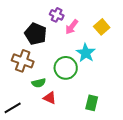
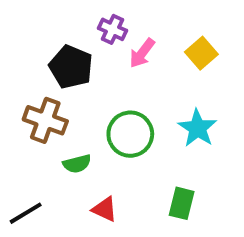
cyan star: (86, 53) -> (197, 128), moved
red triangle: (50, 98) -> (105, 209), moved

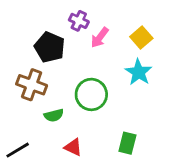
cyan star: (197, 128) -> (139, 72), moved

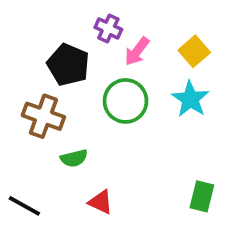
green circle: (91, 94) -> (125, 101), moved
green rectangle: (127, 143) -> (202, 196), moved
black line: (18, 150) -> (24, 206), turned 60

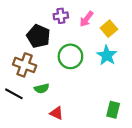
purple cross: (108, 28) -> (61, 16), turned -32
pink arrow: (137, 51) -> (86, 19), moved
black line: (24, 206) -> (14, 94), moved

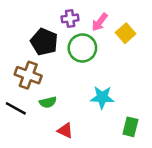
cyan star: (107, 55) -> (102, 97), moved, turned -30
green circle: (70, 56) -> (82, 48), moved

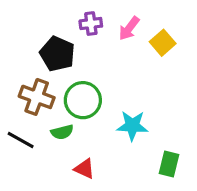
green circle: (82, 48) -> (83, 100), moved

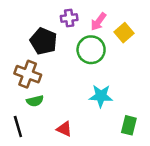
green circle: (83, 100) -> (91, 50), moved
green semicircle: (62, 132) -> (35, 101), moved
black line: (21, 140) -> (18, 127), moved, turned 45

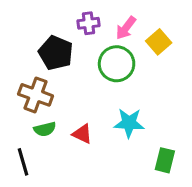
red triangle: (64, 129) -> (82, 134), moved

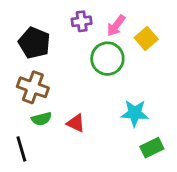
black pentagon: (56, 53) -> (34, 43), moved
cyan star: (129, 123) -> (135, 113), moved
green rectangle: (165, 160) -> (152, 148), turned 50

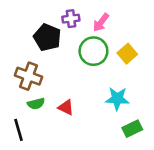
yellow square: (146, 39) -> (127, 54), moved
black pentagon: (34, 43) -> (47, 37), moved

